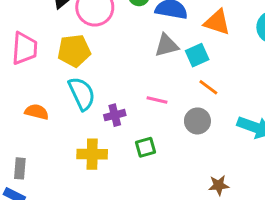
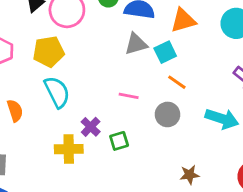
orange triangle: (217, 22) -> (183, 20), turned -32
orange semicircle: (37, 112) -> (15, 111), turned 60
purple cross: (115, 115) -> (91, 127), moved, turned -30

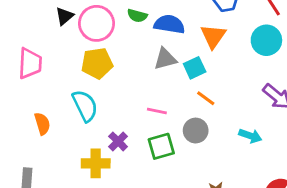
orange triangle: (183, 20) -> (213, 36), turned -40
yellow pentagon: (49, 52) -> (97, 63), moved
cyan arrow: (222, 119) -> (250, 136), size x0.7
green square: (119, 141) -> (161, 146), moved, size x1.4

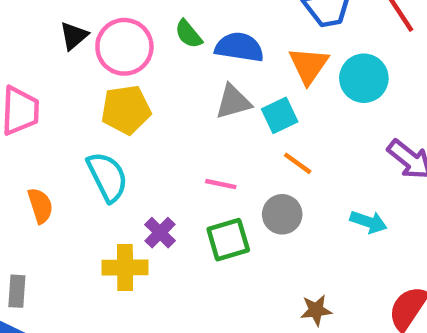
green semicircle: (137, 16) -> (189, 34), turned 36
cyan circle: (266, 40) -> (364, 78), moved

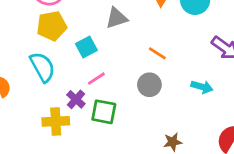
cyan square: (280, 115) -> (86, 47), moved
pink line: (221, 184) -> (96, 79), moved, turned -42
green square: (228, 240) -> (104, 112), moved, turned 30

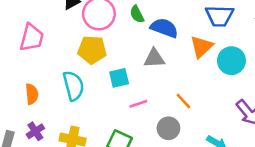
pink line: (96, 79) -> (138, 104), moved
purple cross: (76, 99) -> (35, 131), moved

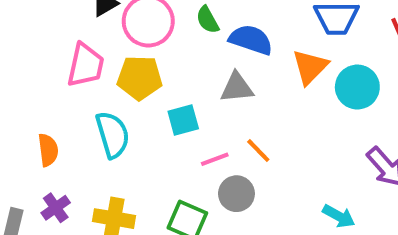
pink trapezoid: (32, 38) -> (85, 65), moved
orange line: (183, 101) -> (258, 151), moved
gray circle: (168, 128) -> (236, 194), moved

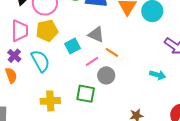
gray triangle: (237, 88) -> (96, 35), moved, turned 42
purple cross: (56, 208) -> (14, 56), moved

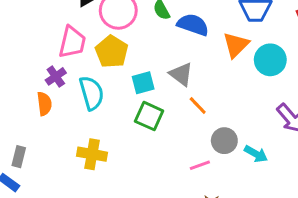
yellow pentagon: (47, 31) -> (112, 52), turned 30
pink line: (92, 61) -> (200, 165), moved
gray circle: (106, 75) -> (224, 141), moved
green square: (86, 94) -> (149, 116), moved

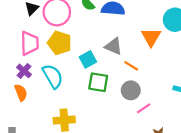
orange triangle: (236, 45) -> (151, 37), moved
gray circle: (224, 141) -> (131, 90), moved

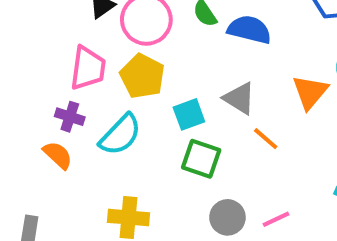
purple cross: (24, 71) -> (70, 117), turned -32
cyan semicircle: (53, 76) -> (120, 135), turned 65
gray circle: (131, 90) -> (227, 217), moved
orange semicircle: (21, 93) -> (58, 155), turned -35

